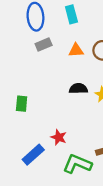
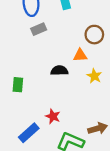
orange triangle: (76, 50) -> (80, 55), moved
black semicircle: (78, 89) -> (59, 71), moved

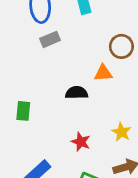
yellow star: (94, 76) -> (121, 132), moved
red star: (53, 116) -> (81, 142), moved

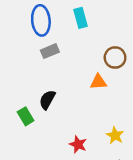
black semicircle: (77, 93) -> (47, 100), moved, turned -60
green rectangle: (23, 111) -> (26, 116), turned -36

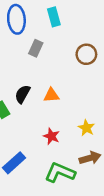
gray rectangle: (50, 51) -> (36, 48), moved, turned -42
orange triangle: (98, 82) -> (51, 95), moved

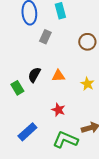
yellow star: (86, 128) -> (87, 84), moved

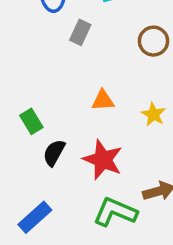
black semicircle: (34, 75) -> (54, 153), moved
red star: (58, 110) -> (103, 160), size x1.6
blue rectangle: (27, 132) -> (35, 217), moved

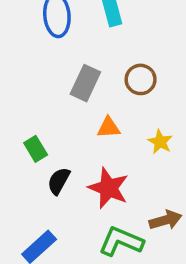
gray rectangle: (80, 32) -> (85, 83), moved, size x1.4
brown circle: (153, 41) -> (141, 79), moved

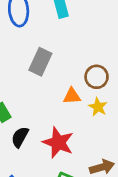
brown circle: (141, 79) -> (97, 77), moved
orange triangle: (109, 128) -> (72, 96), moved

